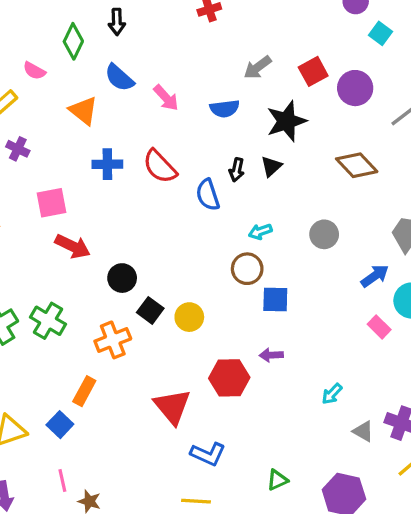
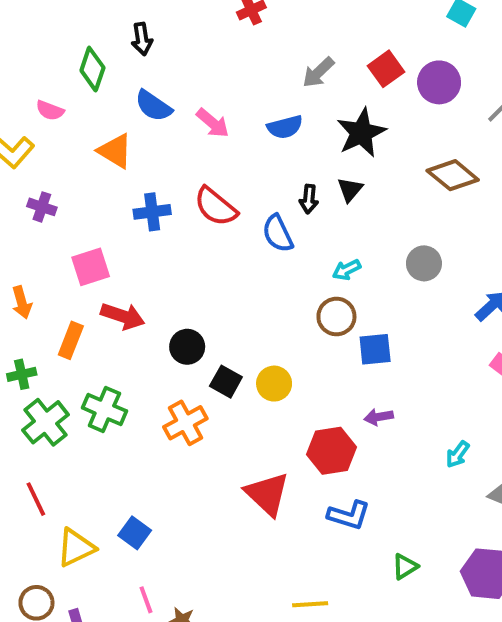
orange rectangle: (84, 391) -> (71, 340), moved
blue L-shape: (208, 454) -> (349, 515), moved

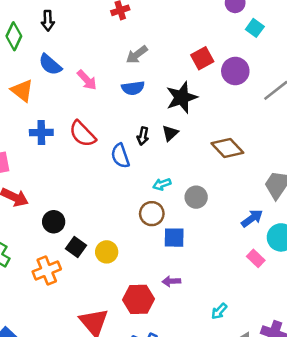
gray arrow: (318, 72) -> (137, 55), moved
brown diamond: (453, 175) -> (227, 148), moved
gray circle: (424, 263) -> (196, 197), moved

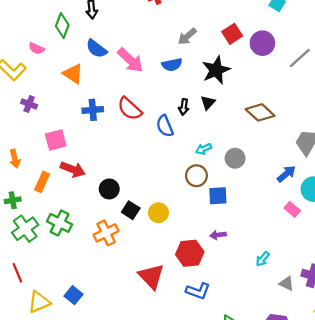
gray arrow: (137, 55) -> (187, 36), moved
pink arrow: (87, 80) -> (130, 60), size x1.4

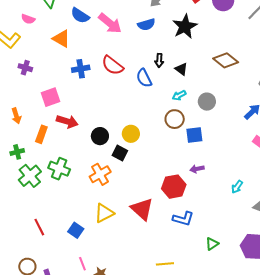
black triangle: (208, 103) -> (181, 69), moved, turned -32
yellow circle: (158, 213) -> (131, 134), moved
red line: (17, 273) -> (39, 227), moved
yellow triangle: (39, 302) -> (104, 213), moved

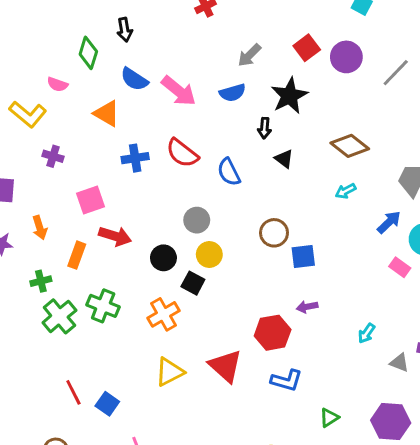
black arrow: (159, 60) -> (264, 128), moved
cyan arrow: (179, 95) -> (346, 191), moved
gray circle: (207, 102) -> (197, 220), moved
blue square: (76, 230) -> (107, 404), moved

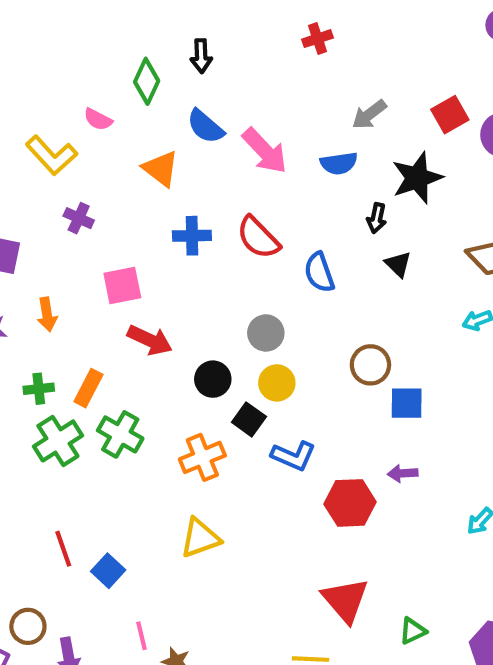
orange rectangle: (77, 255) -> (88, 388), moved
red triangle: (225, 366) -> (345, 600), moved
blue L-shape: (287, 380) -> (293, 456), moved

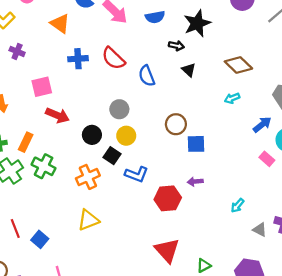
black arrow: (377, 218) -> (176, 46), turned -88

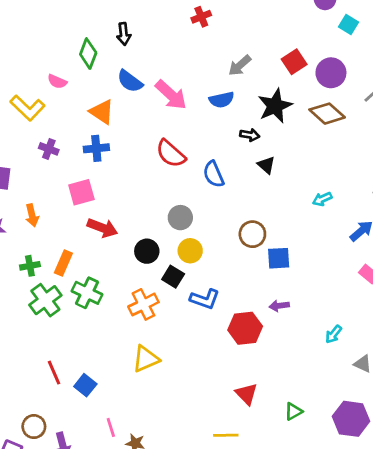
blue cross: (78, 59) -> (96, 148), moved
brown diamond: (238, 65) -> (327, 114), moved
red triangle: (167, 250) -> (246, 394), size x0.7

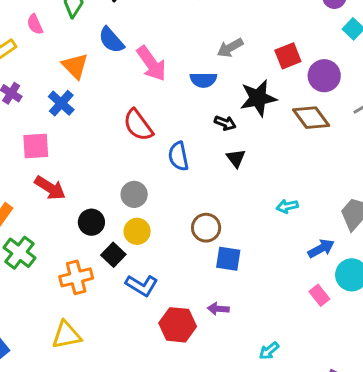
pink semicircle: (57, 81) -> (35, 24), turned 30
blue cross: (96, 148) -> (61, 103), turned 35

